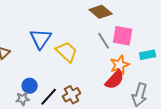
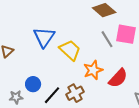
orange star: (120, 65) -> (93, 70), moved
gray star: (23, 99) -> (16, 97), moved

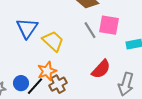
orange star: (93, 70) -> (47, 71), moved
blue circle: (33, 84) -> (21, 83), moved

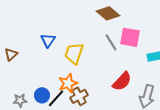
blue triangle: (27, 28) -> (48, 40), size x0.7
yellow trapezoid: (53, 41) -> (74, 53), turned -115

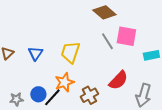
blue triangle: (48, 40) -> (35, 53), moved
brown cross: (79, 96) -> (89, 95), moved

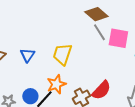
gray line: (107, 41) -> (99, 32), moved
red semicircle: (118, 80) -> (101, 90), moved

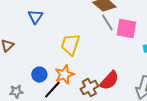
blue triangle: (27, 55) -> (35, 17), moved
blue circle: (30, 96) -> (39, 75), moved

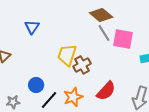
orange star: (64, 75) -> (73, 97), moved
brown cross: (89, 88) -> (82, 65), moved

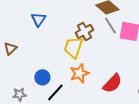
brown cross: (82, 65) -> (84, 31), moved
orange star: (73, 97) -> (79, 73), moved

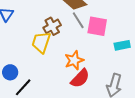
orange star: (79, 73) -> (74, 60), moved

